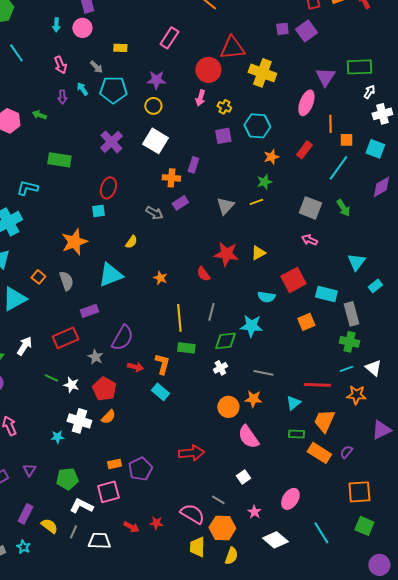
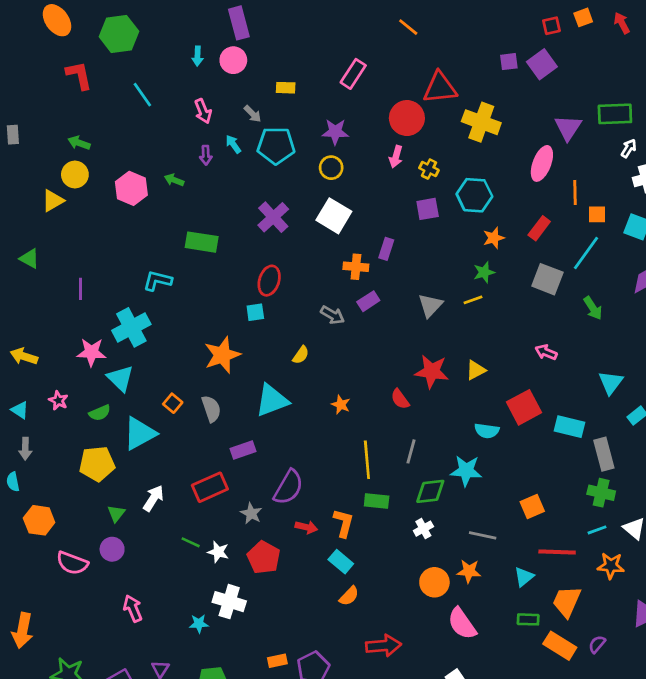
gray square: (310, 208) -> (547, 279), moved
orange square: (306, 322) -> (532, 507), moved
orange semicircle: (108, 417) -> (349, 596), moved

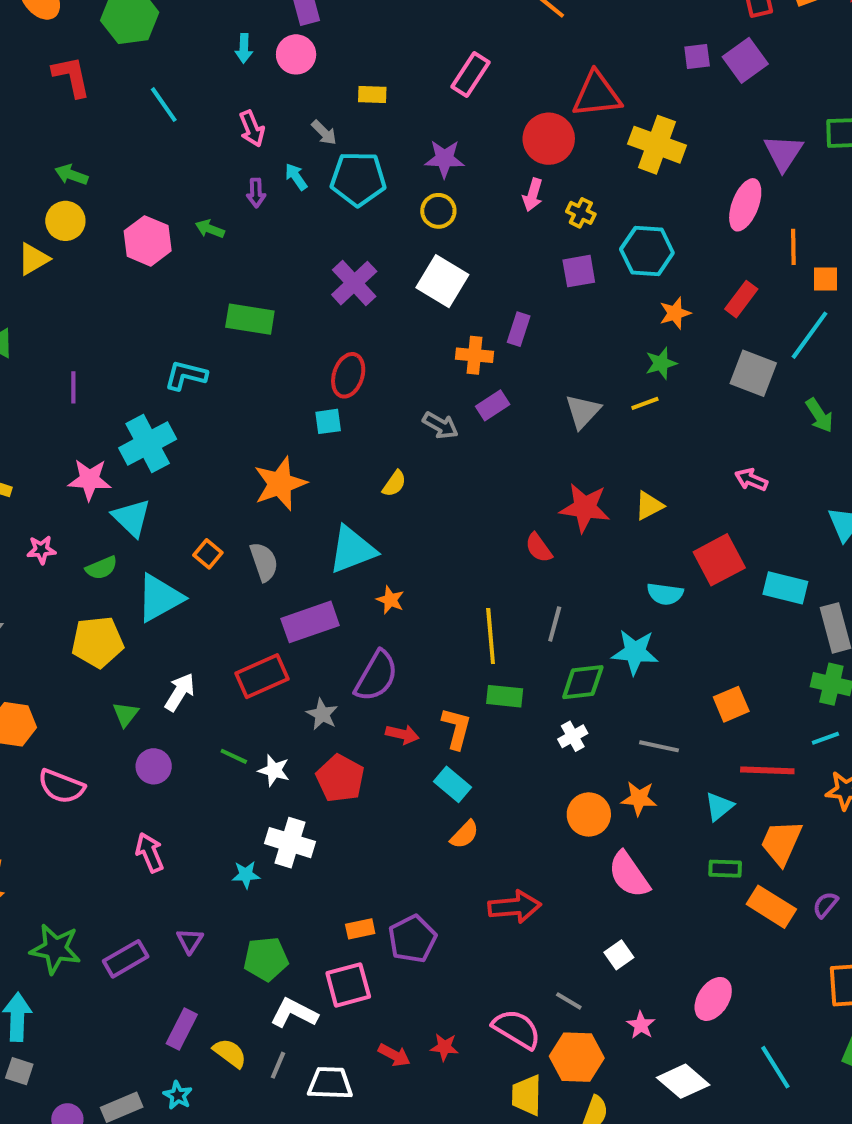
pink star: (58, 400) -> (41, 550), turned -30
orange star: (341, 405) -> (390, 600), moved
purple rectangle: (243, 450) -> (310, 622), size x1.5
purple circle: (112, 549) -> (154, 766), moved

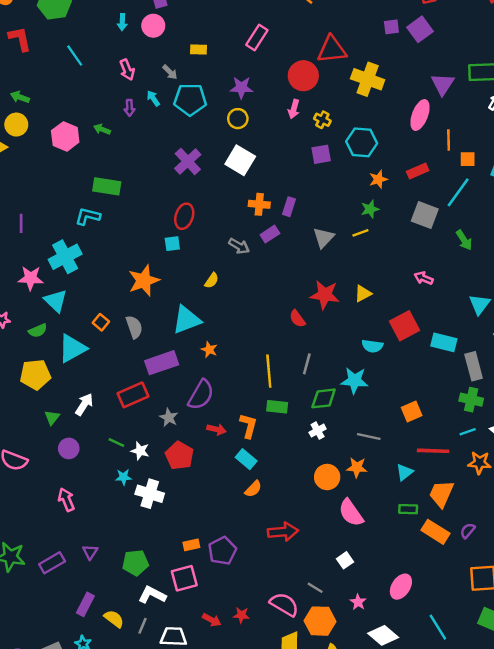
red rectangle: (741, 299) -> (418, 171), turned 30
green rectangle: (250, 319) -> (107, 186), moved
purple rectangle: (519, 329) -> (289, 207), moved
cyan star: (246, 875) -> (123, 477), moved

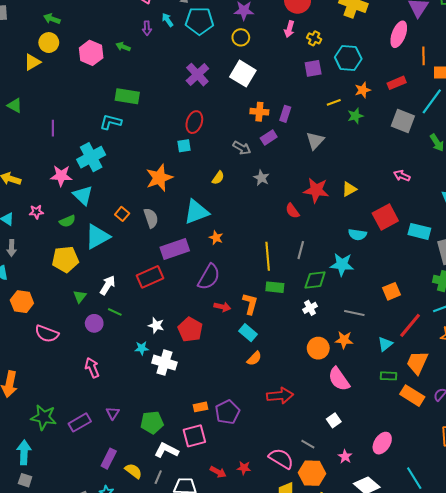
yellow line: (360, 233) -> (334, 102), moved
gray star: (169, 417) -> (261, 178), moved
green line: (116, 442) -> (115, 312), moved
red line: (433, 451) -> (410, 325), turned -52

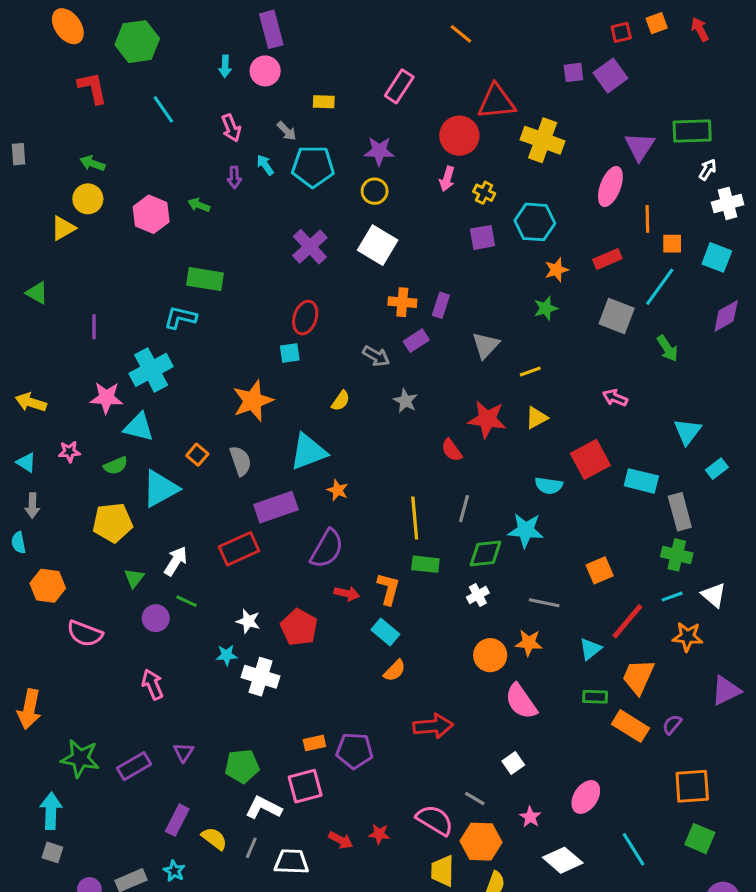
yellow line: (334, 102) -> (530, 371), moved
cyan triangle: (83, 195) -> (139, 427), turned -30
purple pentagon: (227, 412) -> (355, 751), turned 30

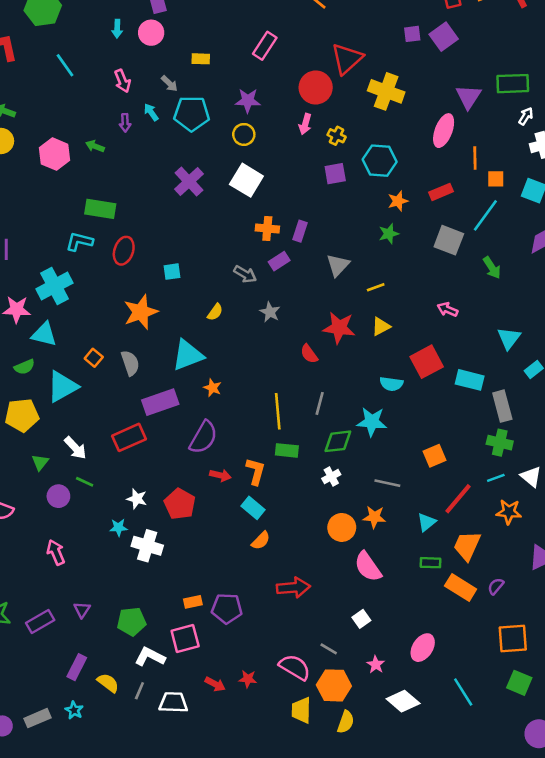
red triangle: (496, 102) -> (347, 59), turned -36
red ellipse: (305, 318) -> (124, 251), moved
white arrow: (176, 561) -> (75, 448), turned 105

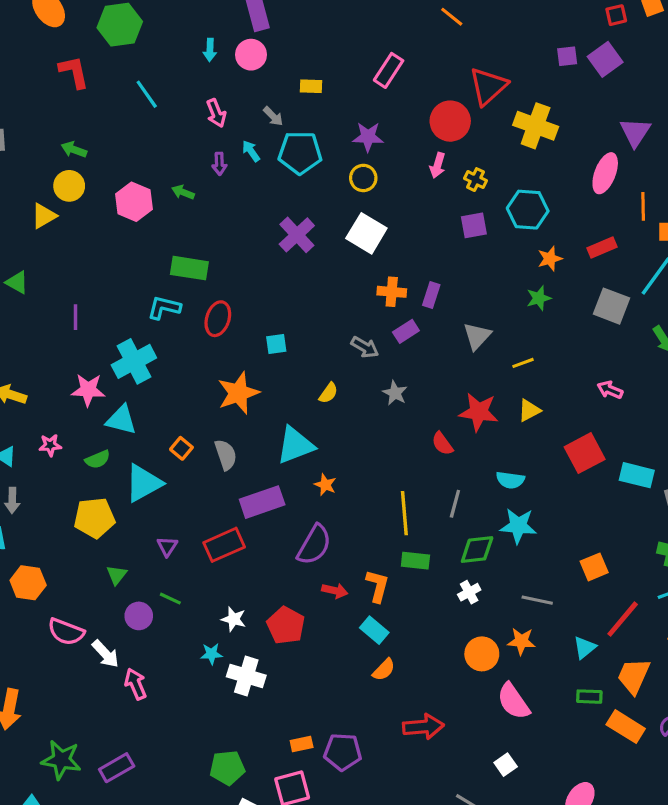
cyan semicircle: (391, 384) -> (510, 480), moved
white arrow: (75, 448) -> (106, 654), moved
purple triangle: (82, 610) -> (167, 546), moved

